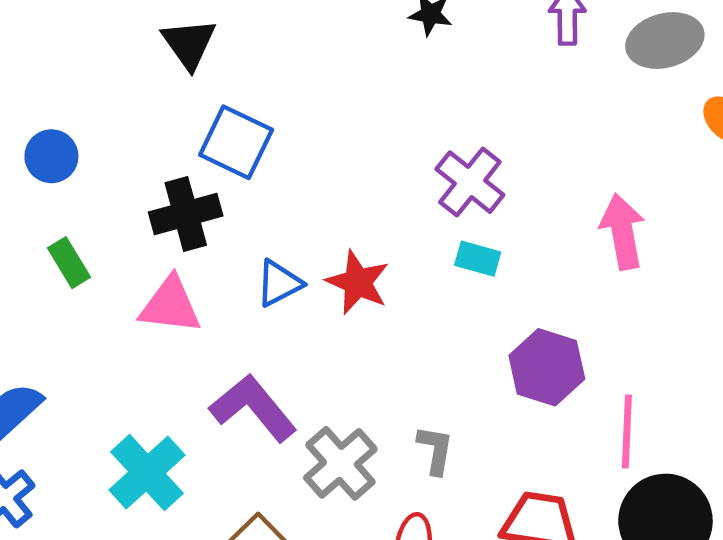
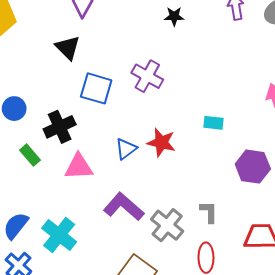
purple cross: (470, 182) -> (147, 76), moved
black cross: (186, 214) -> (60, 127), moved
cyan cross: (147, 473) -> (59, 235), moved

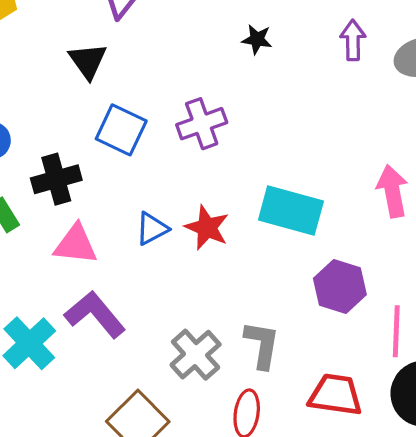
purple cross: (147, 76) -> (202, 124), turned 32
cyan rectangle: (214, 123) -> (291, 211), size x2.0
purple L-shape: (124, 207) -> (95, 314), moved
gray L-shape: (209, 212) -> (262, 345), size x1.4

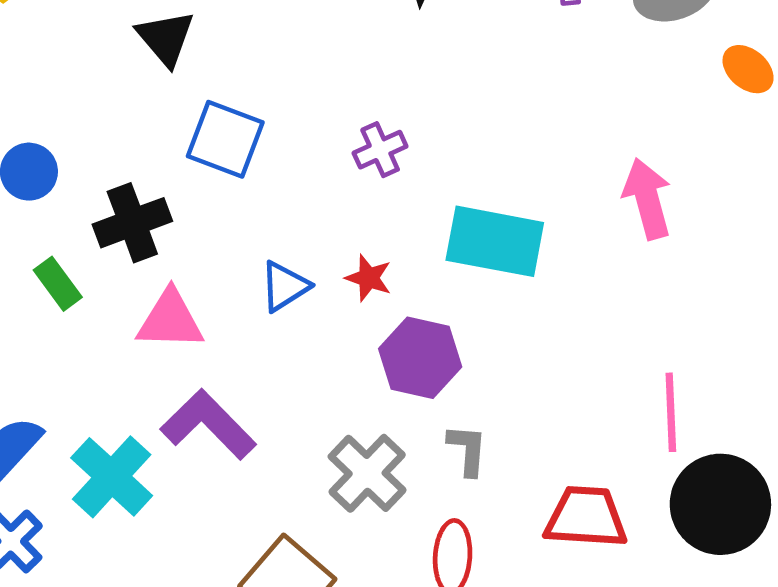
purple cross: (202, 124) -> (380, 150), moved, size x0.7
red star: (207, 228) -> (369, 278), size x0.7
purple hexagon: (340, 286) -> (420, 358), moved
gray L-shape: (262, 345) -> (467, 450), size x0.7

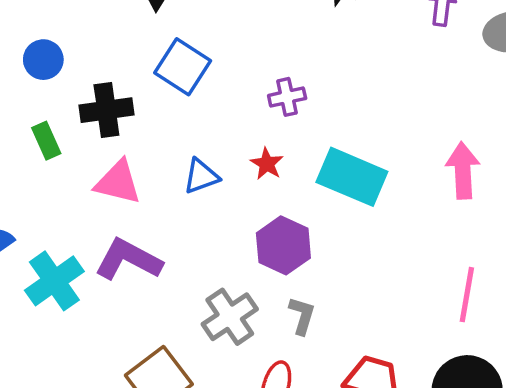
red star: (369, 278) -> (267, 164), moved
pink line: (671, 412) -> (467, 295), moved
purple L-shape: (208, 425) -> (128, 260), turned -30

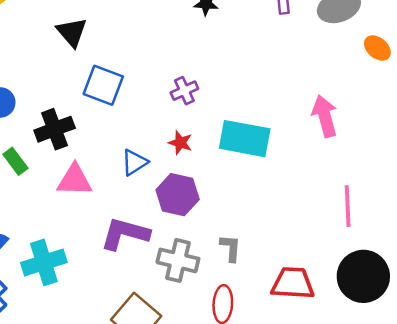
purple hexagon: (283, 245) -> (178, 195), moved
purple L-shape: (128, 260) -> (125, 234), moved
cyan cross: (54, 281) -> (44, 262), turned 30
gray cross: (230, 317) -> (178, 260), turned -30

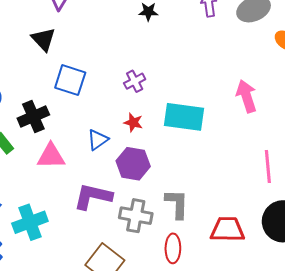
gray L-shape: (231, 248) -> (177, 204), size x1.4

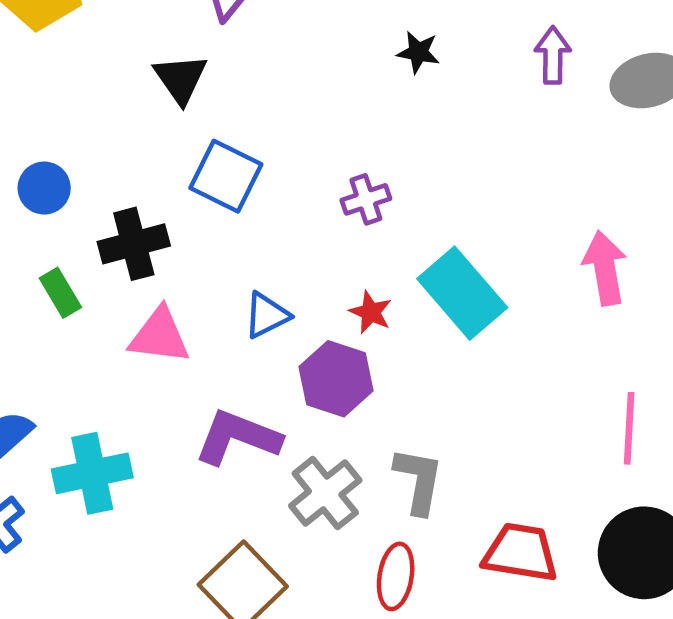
cyan rectangle: (184, 117) -> (462, 293), turned 33
red star: (133, 122) -> (371, 312), moved
gray cross: (136, 216) -> (325, 493), turned 32

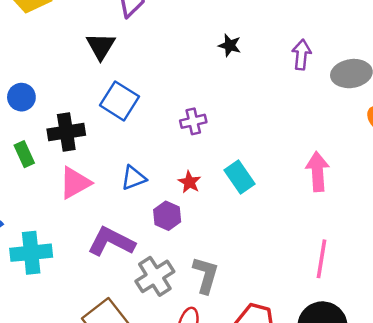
cyan rectangle: (462, 293) -> (240, 177), size x0.7
pink triangle: (160, 336) -> (75, 183), turned -42
purple hexagon: (336, 379) -> (167, 216), size x0.7

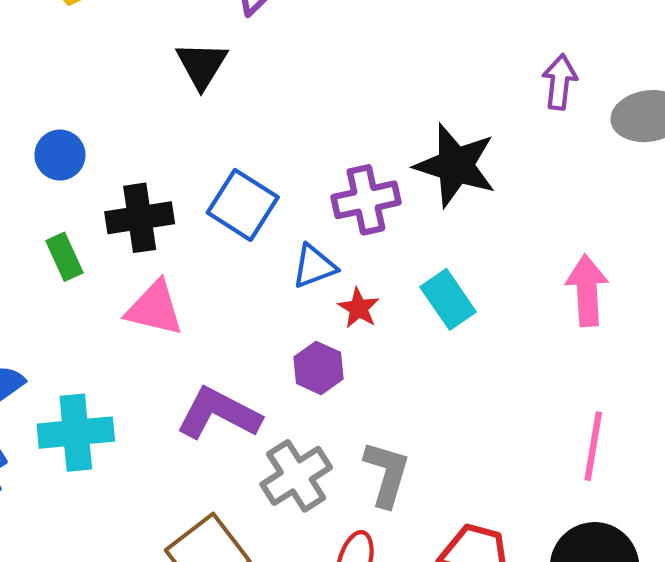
black star: (230, 45) -> (456, 165), moved, size x2.0
blue square: (120, 101) -> (243, 205), moved
purple cross: (193, 121) -> (366, 200), size x1.4
blue triangle: (134, 178) -> (314, 266), moved
pink triangle: (75, 183) -> (155, 308), turned 42

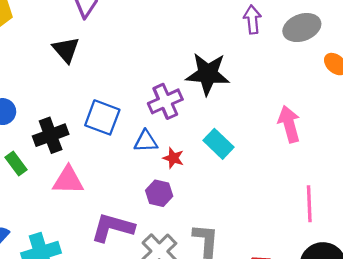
blue triangle: (314, 266) -> (146, 141), turned 30

